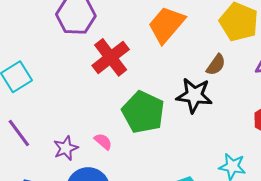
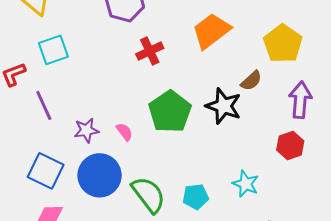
red cross: (111, 57) -> (150, 51), size x0.7

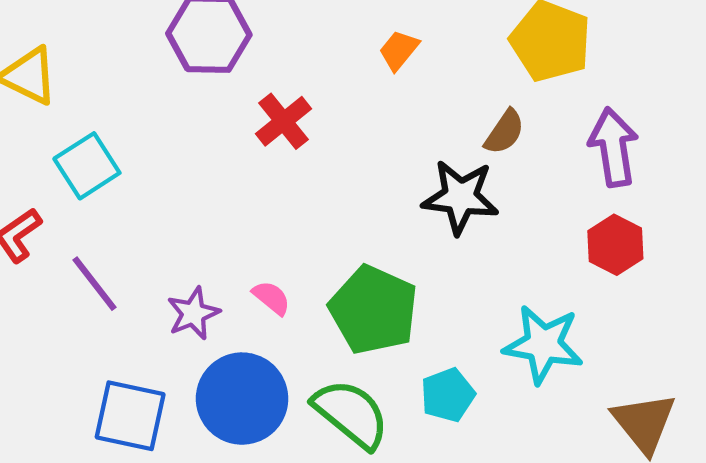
orange trapezoid: (211, 31) -> (399, 50), size x0.5
green pentagon: (170, 112) -> (374, 310), moved
cyan star: (246, 184) -> (543, 344), size x1.4

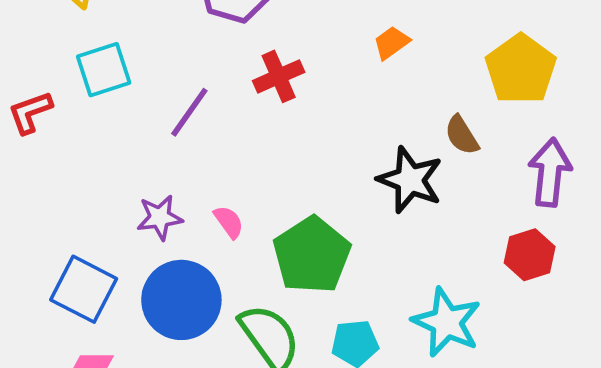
brown semicircle: (504, 132) -> (462, 135), turned 99
purple line: (95, 284) -> (189, 112), moved, turned 58

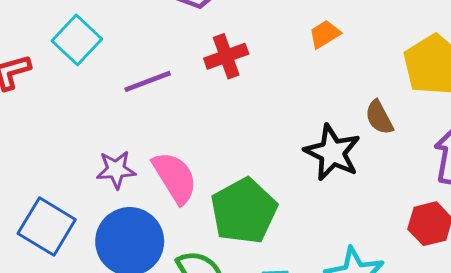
cyan square: (104, 70) -> (77, 40), turned -33
purple line: (189, 112) -> (148, 81), turned 30
pink semicircle: (229, 222) -> (175, 178), size x1.8

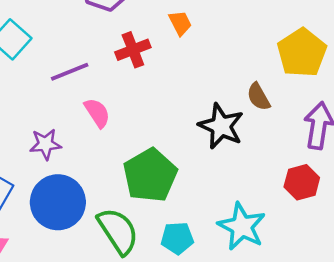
orange trapezoid: (325, 34) -> (180, 23), moved, turned 96
pink semicircle: (175, 178) -> (97, 113), moved, size x0.7

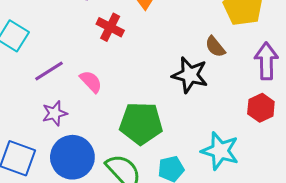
red cross: (133, 50) -> (110, 27), turned -32
purple line: (70, 72) -> (49, 71), moved
green pentagon: (150, 175) -> (141, 123), turned -30

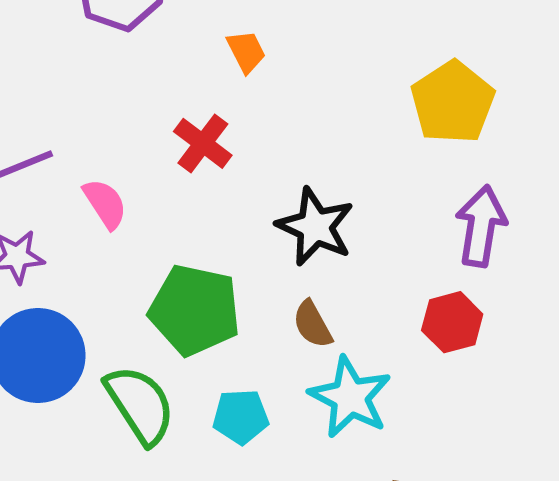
red cross: (110, 27) -> (203, 143), moved
brown semicircle: (215, 47) -> (312, 324), moved

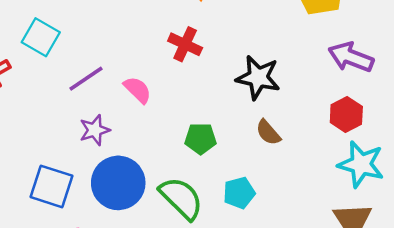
purple arrow: (481, 226) -> (351, 57), turned -66
green pentagon: (195, 310) -> (201, 139), size x0.6
cyan star: (350, 397) -> (361, 164), moved

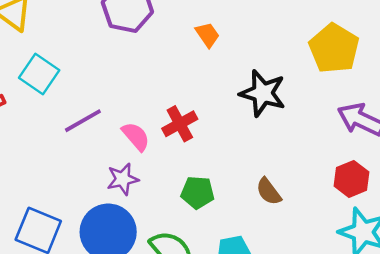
red cross: (185, 44) -> (180, 124), moved, turned 32
black star: (258, 77) -> (263, 93), moved
purple star: (95, 130) -> (123, 179), moved

